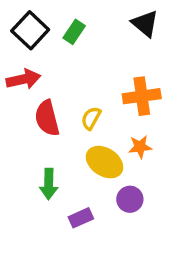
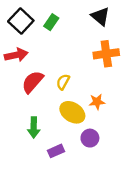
orange cross: (142, 96) -> (106, 54), moved
red semicircle: (47, 118) -> (33, 82), turned 55

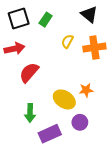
black square: (21, 21) -> (19, 18), turned 30
yellow semicircle: (63, 82) -> (67, 41), moved
purple rectangle: (56, 151) -> (50, 134), size x1.5

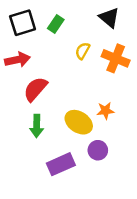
orange cross: (94, 48) -> (116, 58), turned 30
green arrow: (30, 113) -> (37, 126), moved

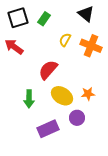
red arrow: (18, 60) -> (14, 47), turned -132
red semicircle: (35, 89) -> (48, 70), moved
orange star: (105, 111) -> (88, 94), moved

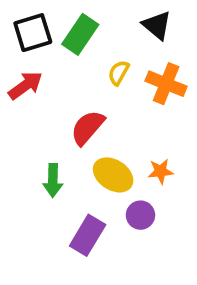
green rectangle: (44, 19) -> (80, 34), size x1.5
red arrow: (14, 47) -> (25, 86), turned 108
purple rectangle: (48, 129) -> (88, 235), turned -35

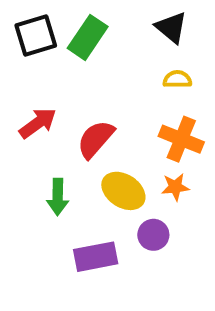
yellow semicircle: (119, 73) -> (177, 79), moved, turned 60
orange cross: (166, 84) -> (181, 139), moved
red arrow: (25, 86) -> (38, 123), moved
purple rectangle: (88, 235) -> (96, 257), turned 48

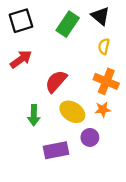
green rectangle: (88, 37) -> (68, 24), moved
yellow semicircle: (177, 79) -> (104, 46), turned -77
red arrow: (38, 123) -> (21, 59), moved

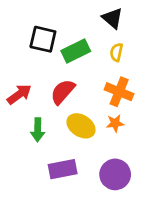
black square: (21, 21) -> (43, 39), moved, turned 30
green rectangle: (68, 24) -> (76, 51), moved, turned 30
red arrow: (21, 59) -> (19, 94), moved
purple circle: (90, 137) -> (115, 174), moved, size x1.5

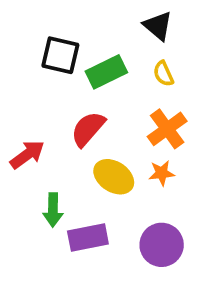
yellow semicircle: (116, 52) -> (163, 74), turned -36
orange cross: (119, 92) -> (167, 129), turned 32
red arrow: (19, 94) -> (27, 155), moved
green arrow: (38, 130) -> (53, 210), moved

